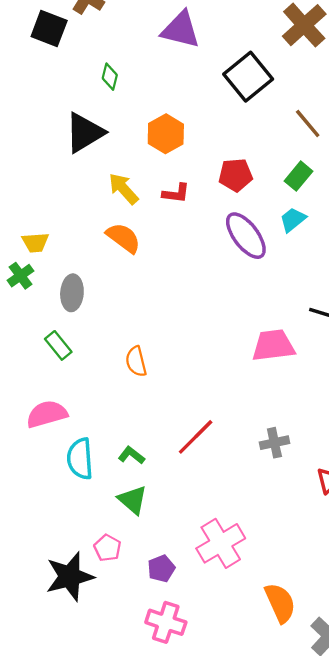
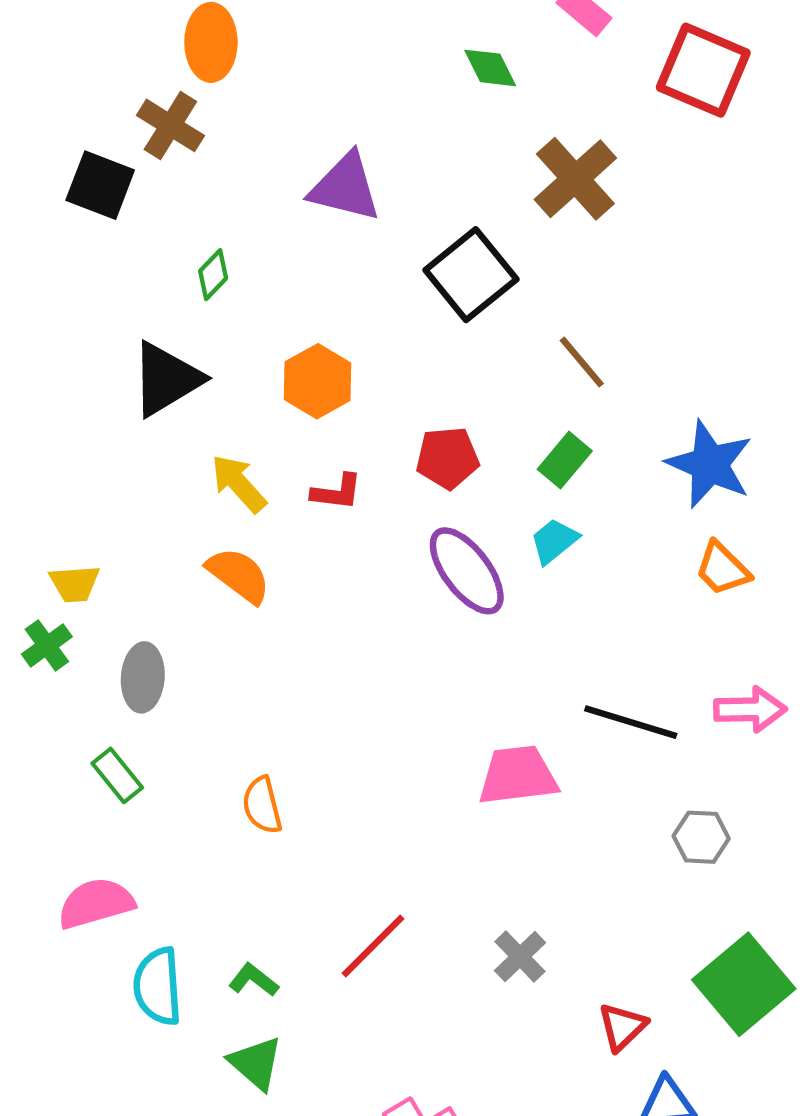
green diamond: (110, 77) -> (213, 275), turned 30
gray cross: (274, 443) -> (520, 957), turned -32

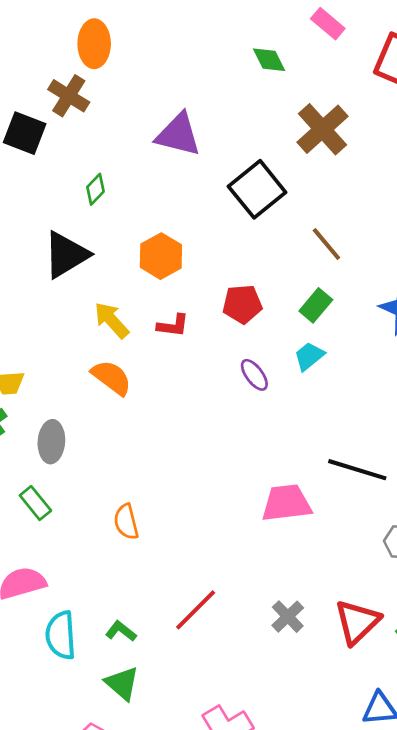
purple ellipse: (467, 571) -> (254, 375), size x0.6
red triangle: (622, 1027) -> (357, 622), moved, size x1.5

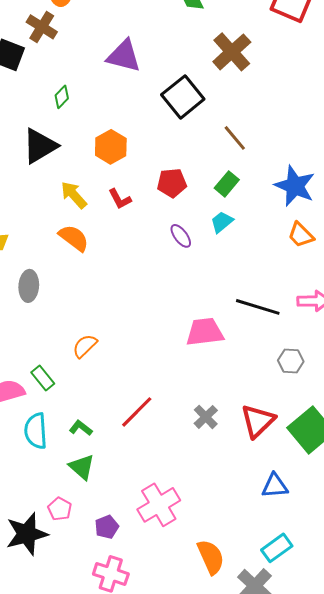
red L-shape: (173, 325) -> (120, 199), turned 55
green rectangle: (35, 503) -> (43, 378), moved
orange semicircle: (126, 522) -> (85, 346), turned 60

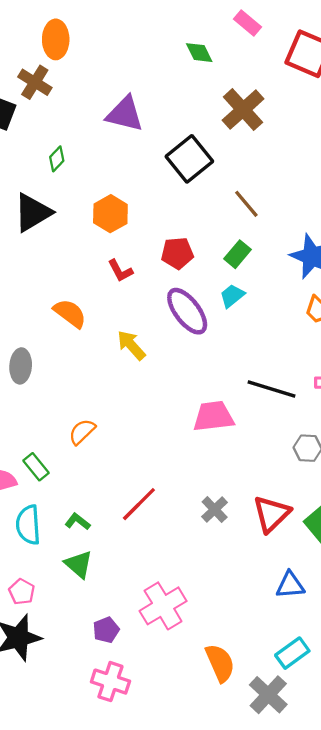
yellow arrow: (74, 195) -> (131, 345), moved
purple ellipse: (181, 236) -> (187, 311), size x1.8
pink pentagon: (60, 509) -> (22, 592), moved

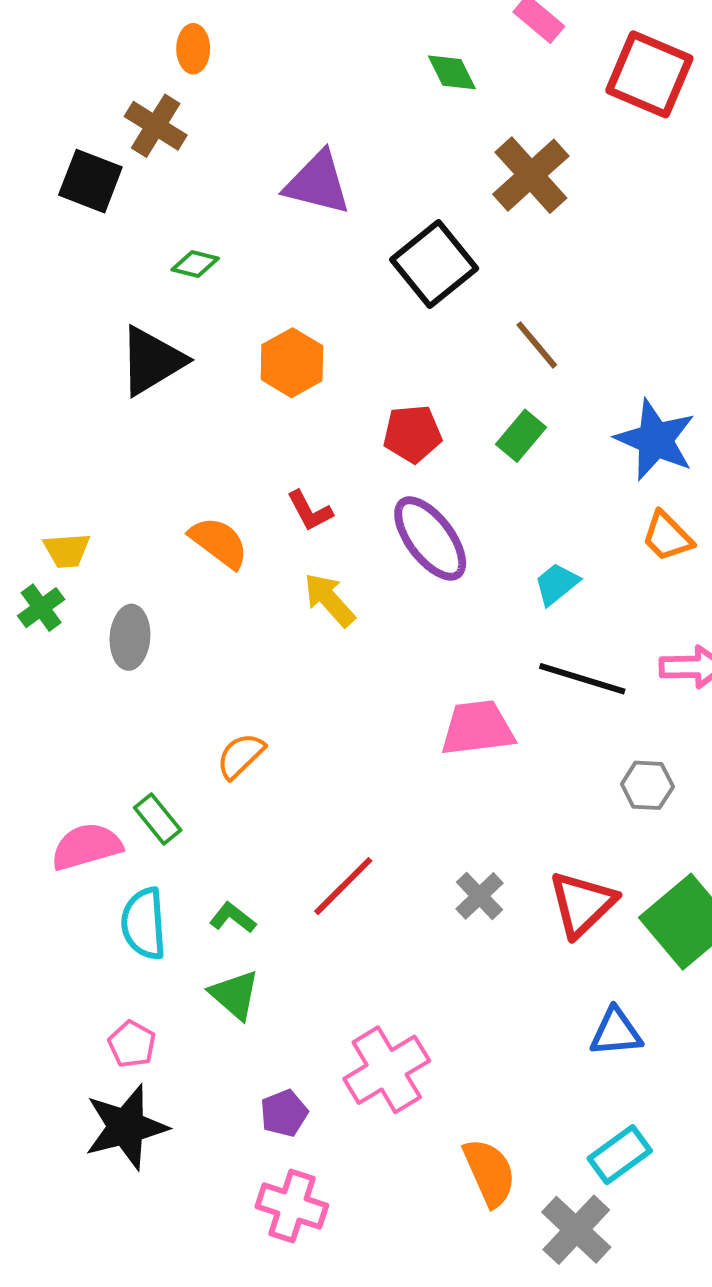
orange ellipse: (56, 39) -> (193, 49), size x0.7
green diamond: (57, 159) -> (195, 264), turned 60
red L-shape: (120, 271) -> (310, 511), moved
cyan trapezoid: (232, 296) -> (557, 584), moved

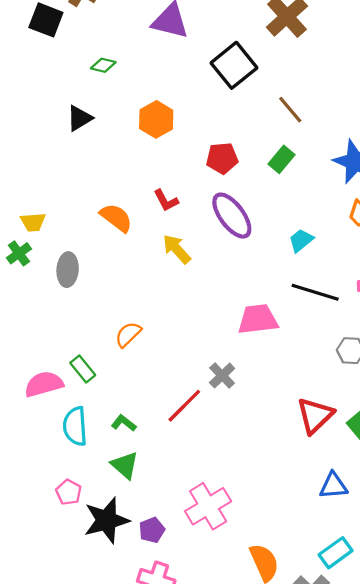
black triangle: (152, 361) -> (79, 118), size x0.7
gray cross: (480, 896) -> (222, 375), moved
black star: (126, 1127) -> (106, 520), moved

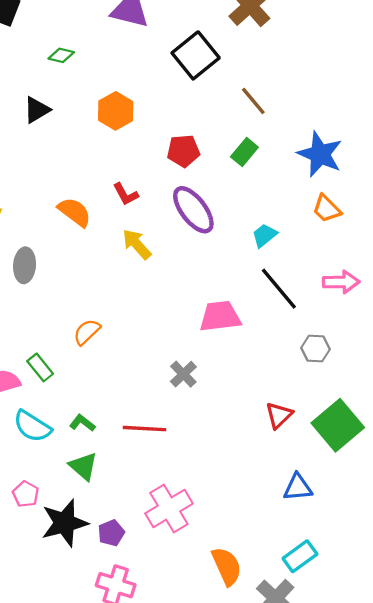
black line: (315, 292) -> (279, 289), turned 33
red line: (184, 406) -> (144, 429), moved, turned 48
red triangle: (315, 415) -> (279, 415), size x0.7
cyan semicircle: (75, 426) -> (32, 426), turned -54

